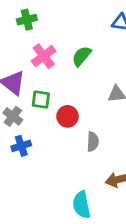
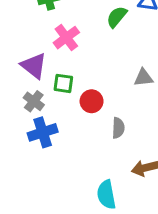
green semicircle: (82, 56) -> (117, 17), moved
blue cross: (21, 146) -> (43, 132), size x1.4

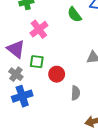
green semicircle: (117, 17) -> (74, 15), turned -77

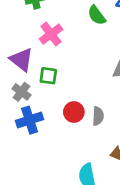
red circle: (57, 74) -> (74, 112), moved

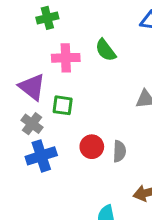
green semicircle: (97, 15) -> (106, 50), moved
pink cross: (51, 34) -> (66, 58), turned 35

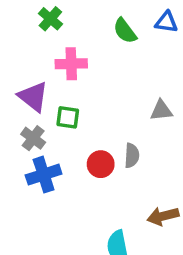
green cross: (47, 18) -> (50, 19), turned -35
green semicircle: (106, 50) -> (125, 31), moved
gray semicircle: (119, 151) -> (132, 155), moved

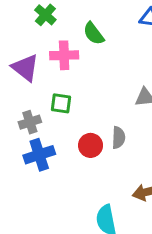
green semicircle: (125, 31) -> (94, 33), moved
purple triangle: (33, 97) -> (25, 68), moved
gray cross: (33, 138) -> (30, 122), turned 35

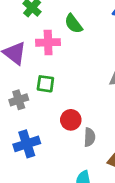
gray semicircle: (118, 138) -> (89, 137), moved
blue cross: (39, 155) -> (27, 144), moved

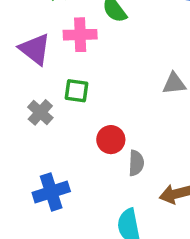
gray cross: (19, 100) -> (40, 112), turned -30
blue cross: (27, 144) -> (51, 192), moved

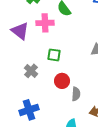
green square: (76, 91) -> (54, 55), moved
gray cross: (40, 112) -> (31, 71), moved

